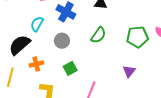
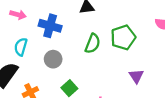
green pentagon: (137, 37) -> (123, 37), moved

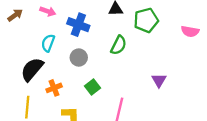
green pentagon: (123, 37) -> (146, 20), moved

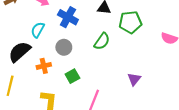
orange cross: (54, 88) -> (44, 66), moved

